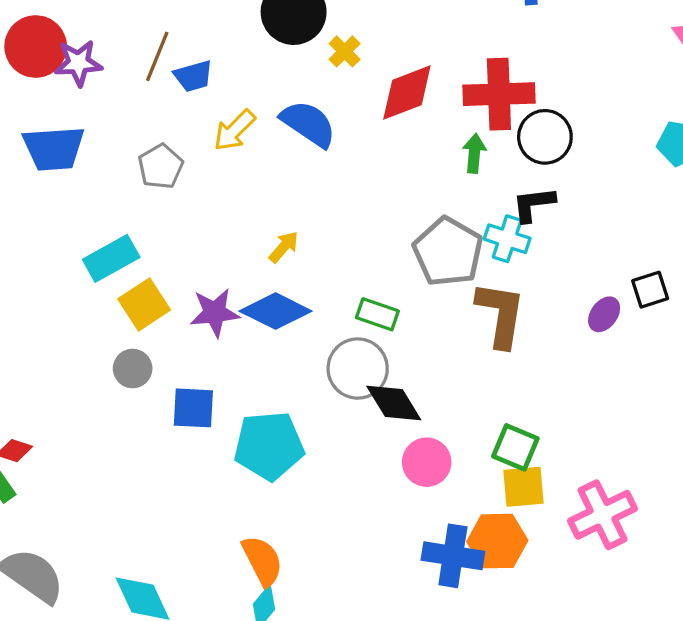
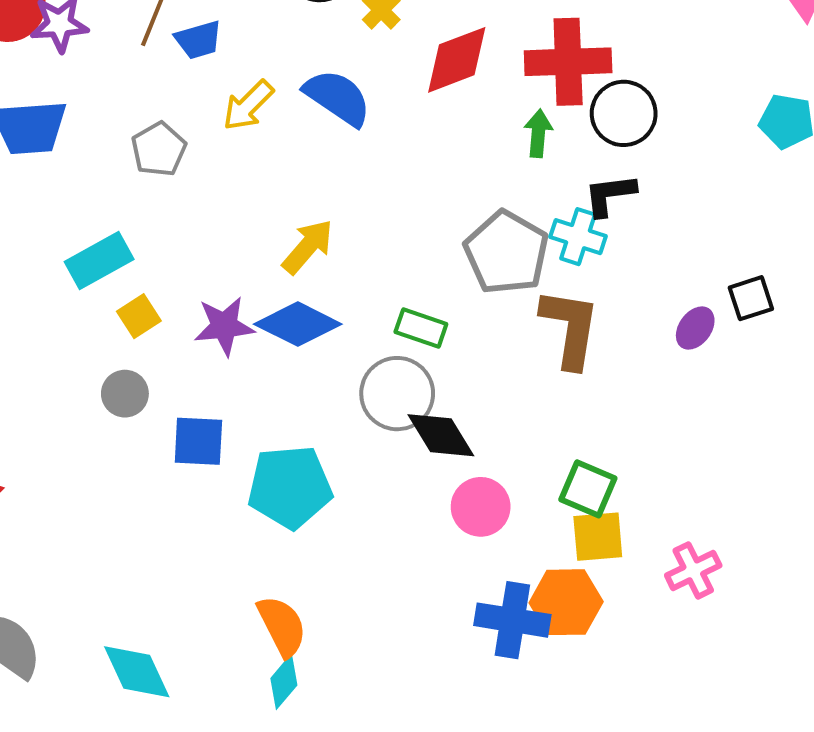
yellow arrow: (284, 247) -> (308, 247), size x1.4
yellow square: (144, 304) -> (139, 316), size x0.7
pink cross: (602, 515) -> (693, 570), size x0.7

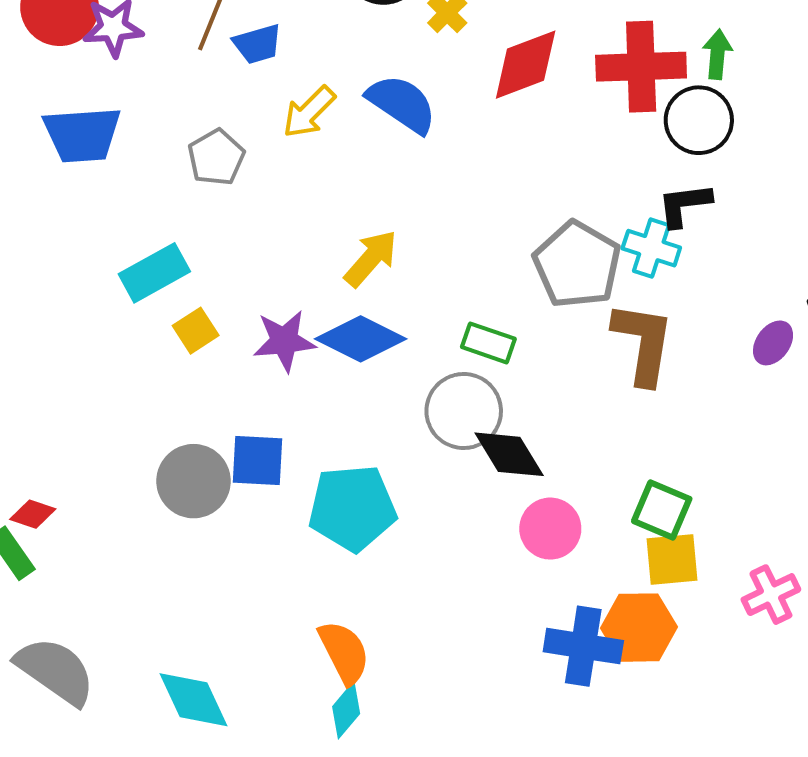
green arrow: (538, 133) -> (717, 54), moved
gray circle: (125, 394) -> (194, 481), moved, size x1.5

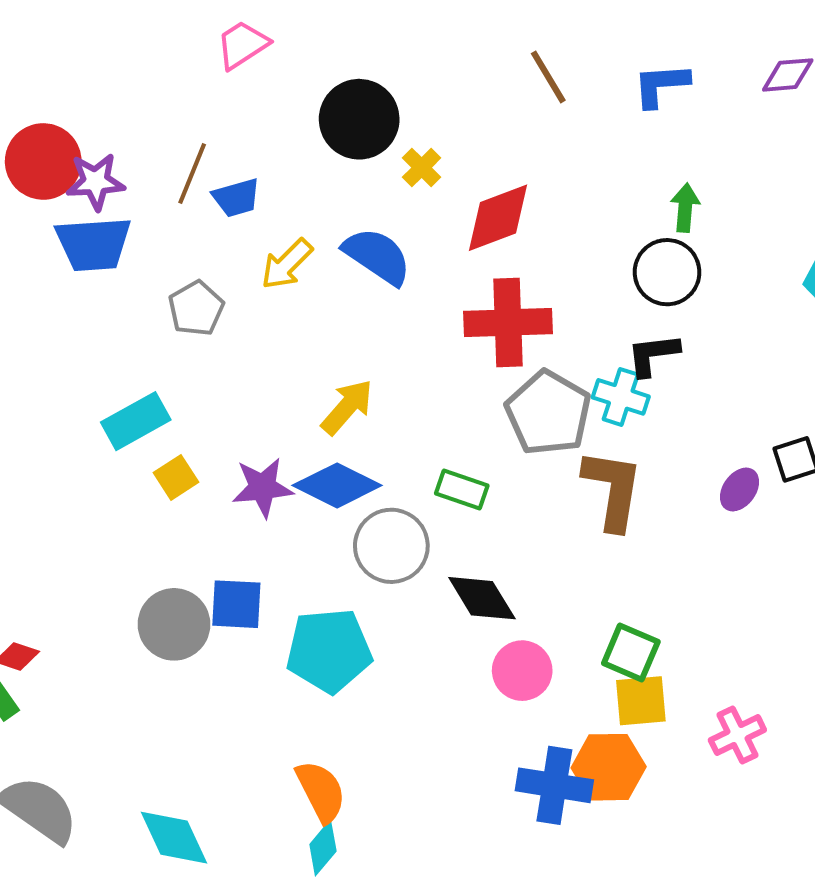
red cross: (641, 67) -> (508, 322), moved
blue trapezoid: (82, 135) -> (94, 244), moved
gray circle: (464, 411) -> (391, 546), moved

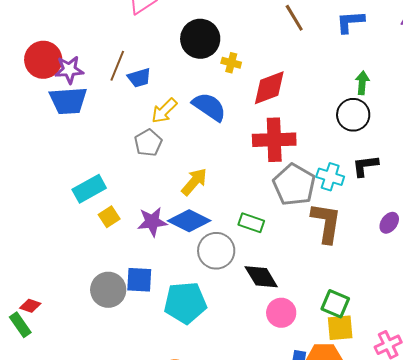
yellow cross: (422, 168) -> (231, 63), turned -30
gray pentagon: (196, 308) -> (148, 143), moved
black L-shape: (653, 355) -> (365, 166), moved

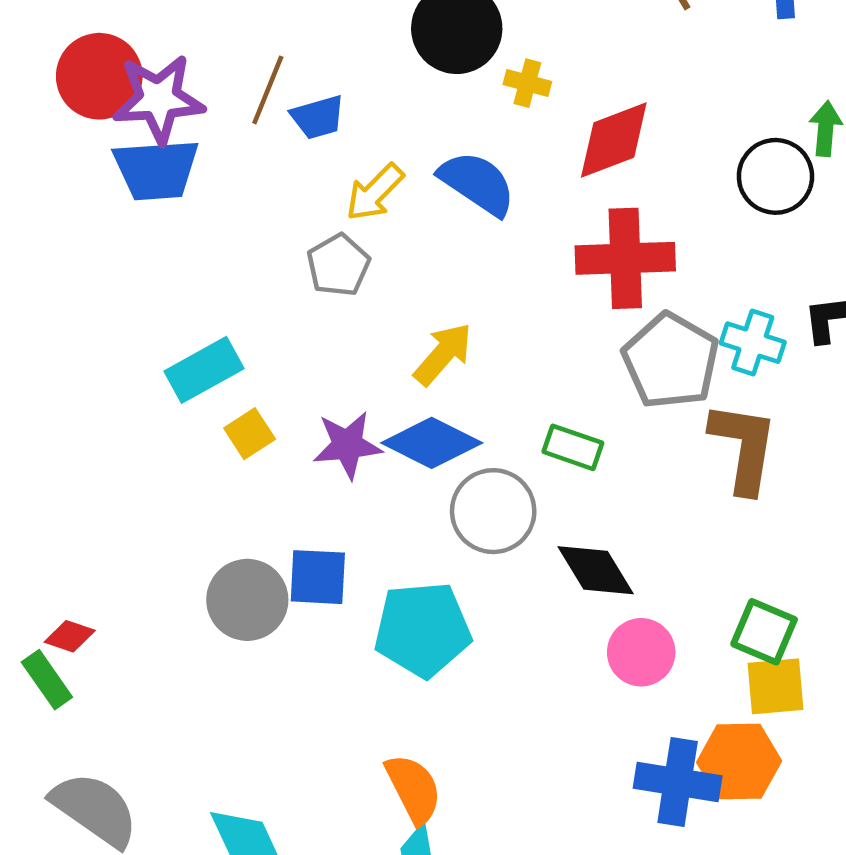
purple star: (69, 70) -> (158, 99), size x1.4
black circle: (353, 115) -> (775, 176), moved

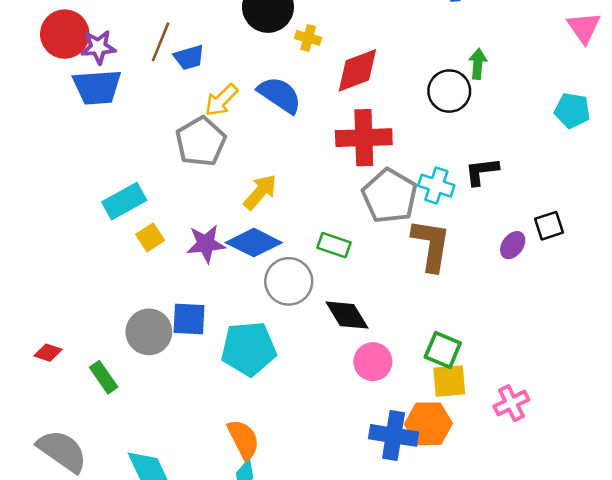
purple star: (158, 99) -> (98, 47), size x0.7
gray pentagon: (338, 265) -> (201, 142), size x1.4
green rectangle: (47, 680) -> (104, 377), moved

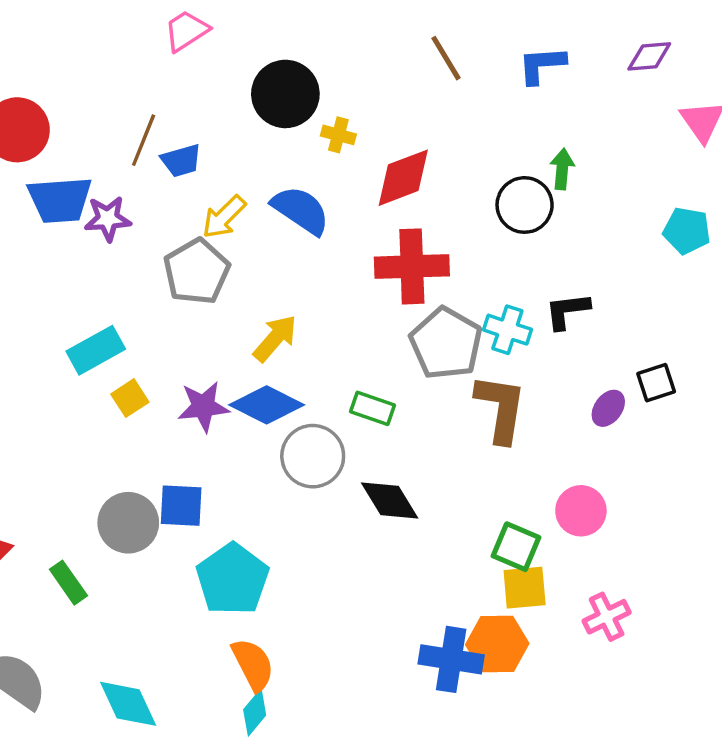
purple star: (98, 47) -> (108, 219), moved
cyan pentagon: (249, 349) -> (232, 579), moved, turned -30
pink circle: (373, 362) -> (581, 511), moved

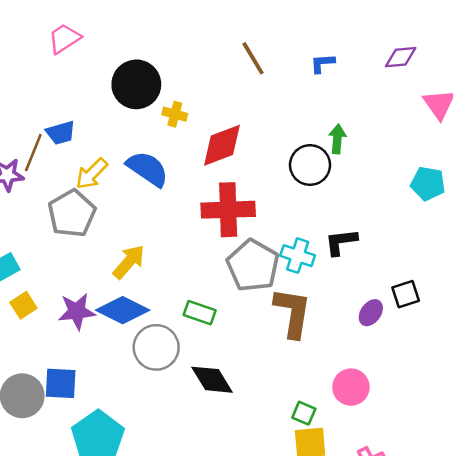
blue L-shape: (542, 65) -> (322, 63), size x0.7
brown line: (144, 140) -> (33, 153), moved
green square: (516, 547) -> (304, 413), size x0.7

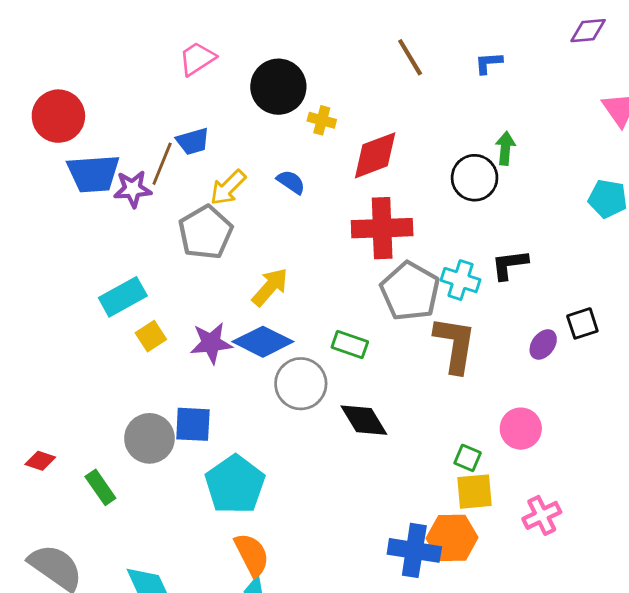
pink trapezoid: (64, 38) -> (197, 59), moved
purple diamond: (401, 57) -> (588, 31), moved
blue semicircle: (147, 169) -> (291, 182), size x0.6

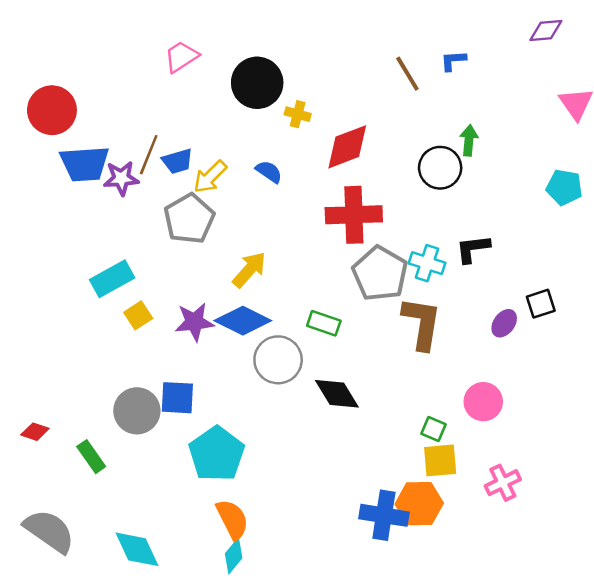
brown line: (410, 57) -> (407, 74), moved
blue trapezoid: (193, 141) -> (177, 161), moved

